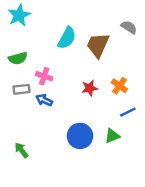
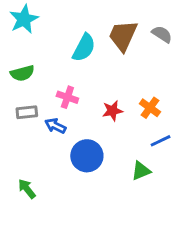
brown trapezoid: (98, 45) -> (123, 36), moved
pink cross: (44, 76) -> (67, 97), moved
blue circle: (80, 136) -> (87, 156), moved

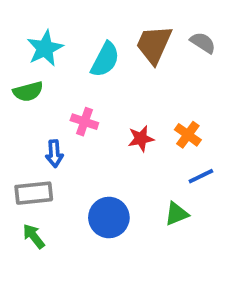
cyan star: (24, 19) -> (45, 48), moved
gray rectangle: (27, 112) -> (34, 193), moved, size x1.4
blue arrow: (55, 126) -> (54, 154), moved, turned -120
blue circle: (87, 156) -> (109, 217), moved

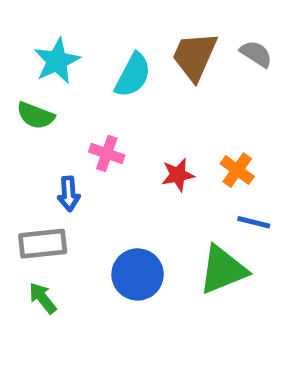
green semicircle: (28, 92) -> (36, 116), turned 36
blue line: (201, 176) -> (254, 222), turned 40
green triangle: (177, 214) -> (223, 270), size x1.6

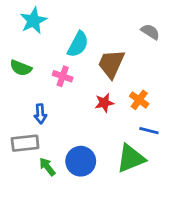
brown trapezoid: (194, 56) -> (111, 64), moved
cyan star: (57, 61) -> (33, 21), moved
pink cross: (107, 153) -> (63, 76), moved
green arrow: (43, 298) -> (47, 167), moved

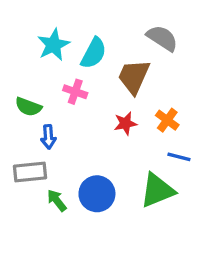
cyan star: (33, 21) -> (53, 45), moved
gray semicircle: (150, 32) -> (162, 38), moved, size x1.4
green semicircle: (21, 68) -> (28, 107), moved

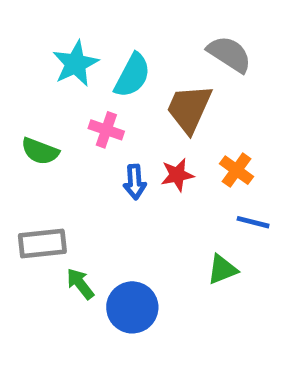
blue arrow: (48, 137) -> (135, 182), moved
green triangle: (157, 190) -> (222, 270), size x0.6
blue circle: (97, 194) -> (132, 307), moved

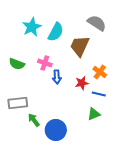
pink cross: (106, 130) -> (45, 63), moved
red star: (177, 175) -> (82, 83), moved
blue line: (253, 222) -> (99, 94), moved

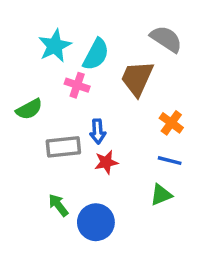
pink cross: (45, 63) -> (77, 85), moved
green semicircle: (17, 64) -> (29, 109), turned -49
red star: (82, 83) -> (106, 162), moved
gray rectangle: (18, 103) -> (63, 147), moved

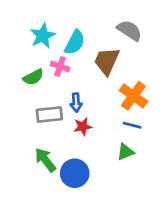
green semicircle: (29, 109) -> (33, 77), moved
orange cross: (171, 123) -> (133, 96), size x1.5
green arrow: (58, 205) -> (45, 160), size x1.4

